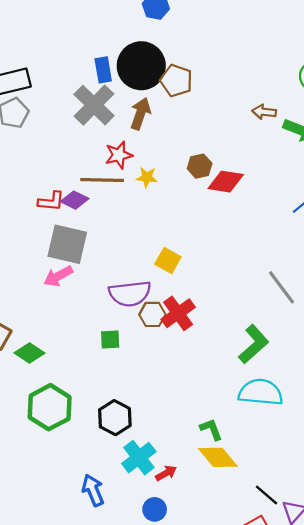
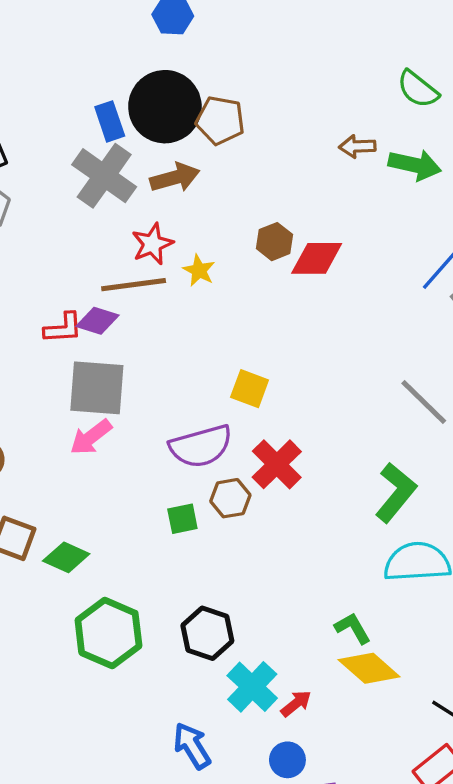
brown arrow: (140, 114) -> (175, 178), turned 64
yellow star: (147, 177) -> (199, 270), turned 30
brown hexagon: (152, 314) -> (230, 498), moved

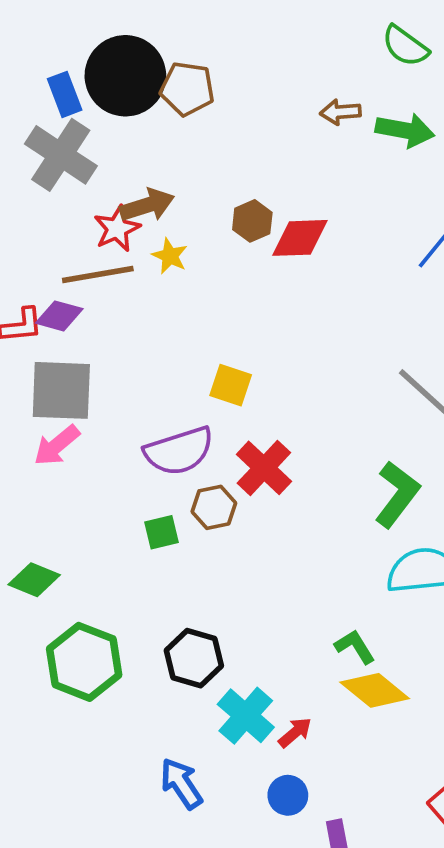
brown arrow: (175, 178) -> (147, 205), moved

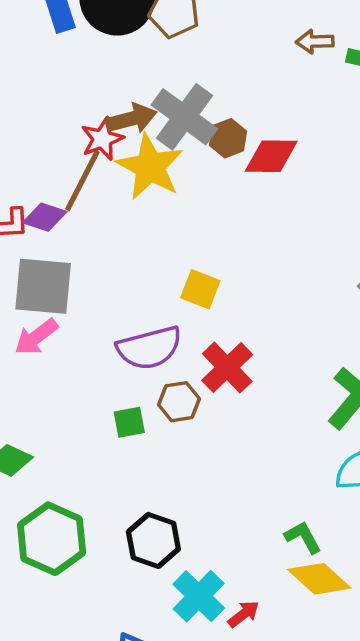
gray cross: (61, 155) -> (184, 117), moved
yellow star: (170, 256) -> (150, 167), size x2.0
brown line: (98, 274) -> (82, 181), turned -56

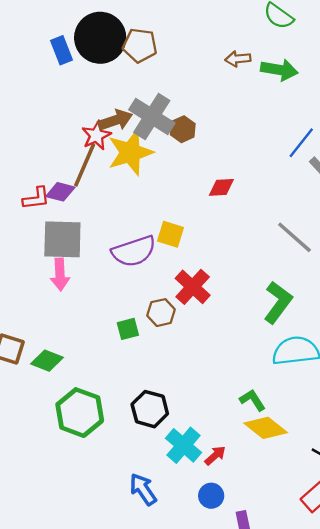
red diamond: (271, 156) -> (221, 187), moved, size x0.7
yellow star: (150, 167) -> (130, 152), turned 30
pink arrow: (36, 337) -> (60, 275), turned -52
purple semicircle: (149, 348) -> (134, 251), moved

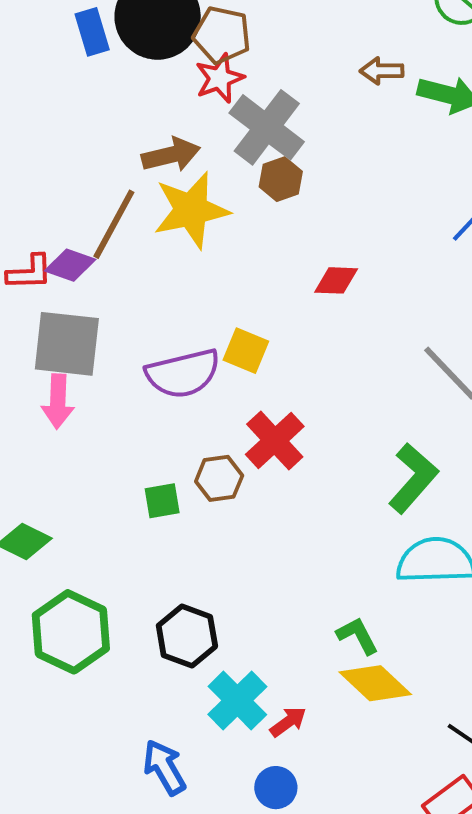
gray cross: (152, 116) -> (267, 127), moved
red star: (96, 135) -> (220, 78), moved

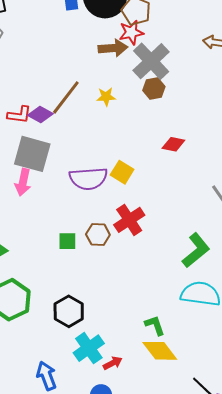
brown arrow: (171, 155) -> (113, 48), moved
yellow star: (191, 210) -> (106, 97), size x0.5

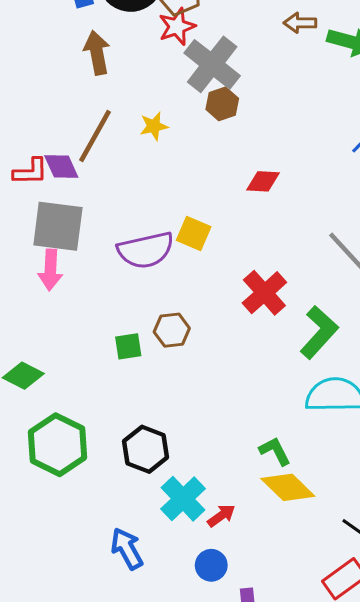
brown arrow: (113, 48) -> (97, 53), moved, turned -88
purple diamond: (40, 114) -> (61, 167), turned 45
red cross: (129, 220) -> (264, 293), moved

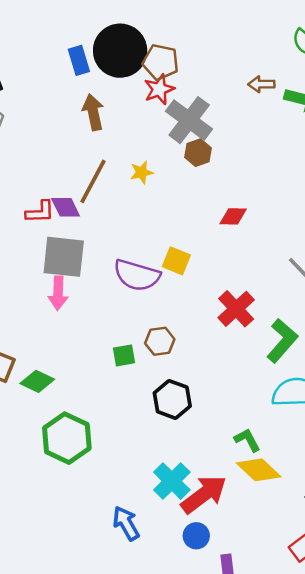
purple semicircle: (146, 250) -> (137, 275), turned 30
black hexagon: (146, 449) -> (172, 399), moved
red arrow: (221, 516) -> (204, 494), size x2.0

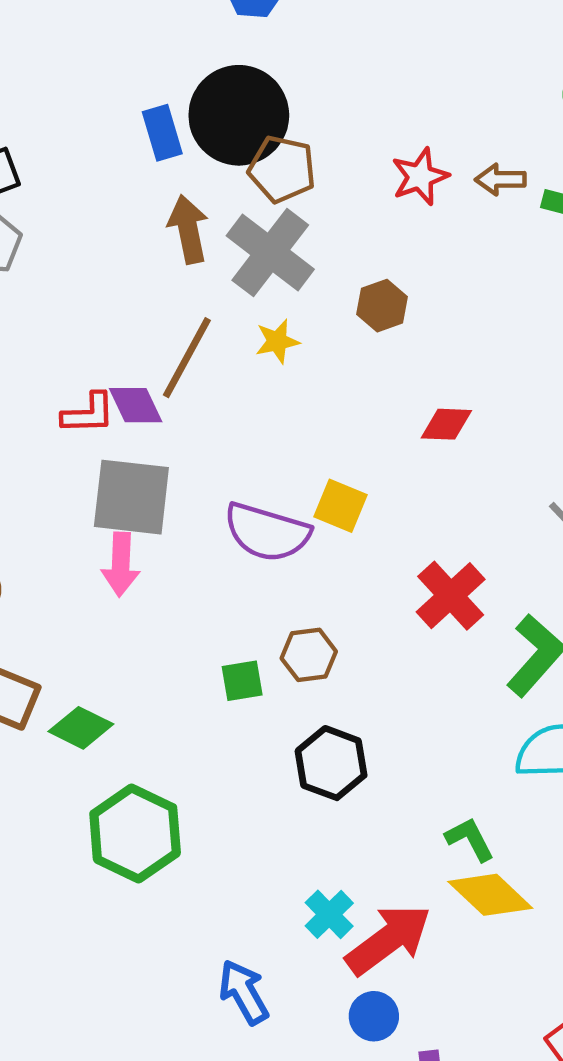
brown pentagon: (161, 62) -> (282, 169), moved
red star: (159, 89) -> (420, 177), moved
gray cross: (189, 120) -> (270, 253), moved
cyan cross: (172, 481) -> (329, 914), size x0.7

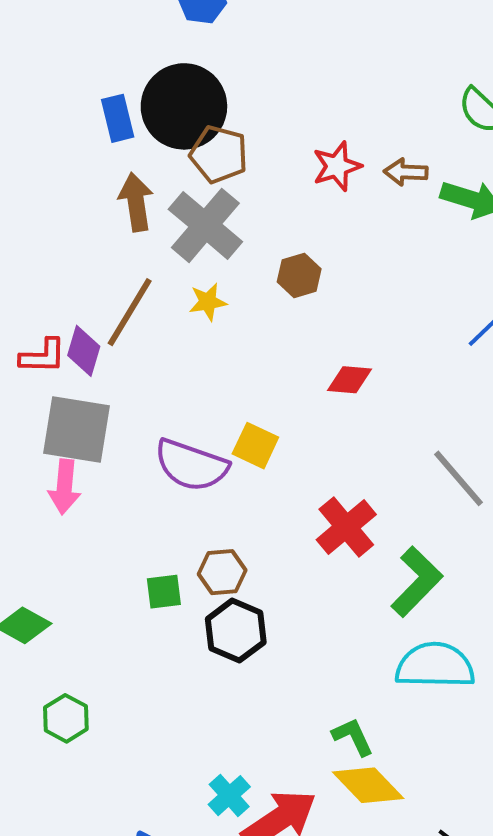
purple diamond: (136, 405) -> (84, 351), turned 39
black hexagon: (331, 763) -> (236, 631), moved
green hexagon: (135, 833) -> (66, 718), size x0.6

